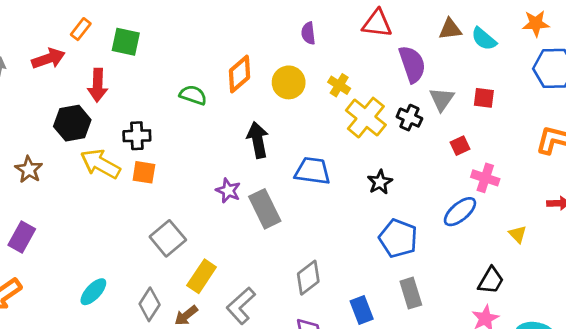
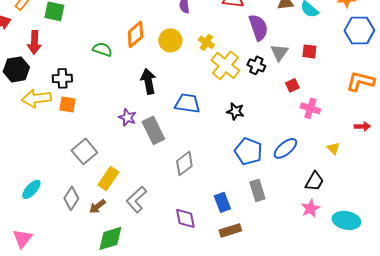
yellow arrow: (100, 164) -> (36, 98), turned -36
black star: (380, 182) -> (235, 111), turned -30
blue ellipse: (460, 212) -> (285, 148), moved
gray diamond: (308, 278) -> (184, 163), moved

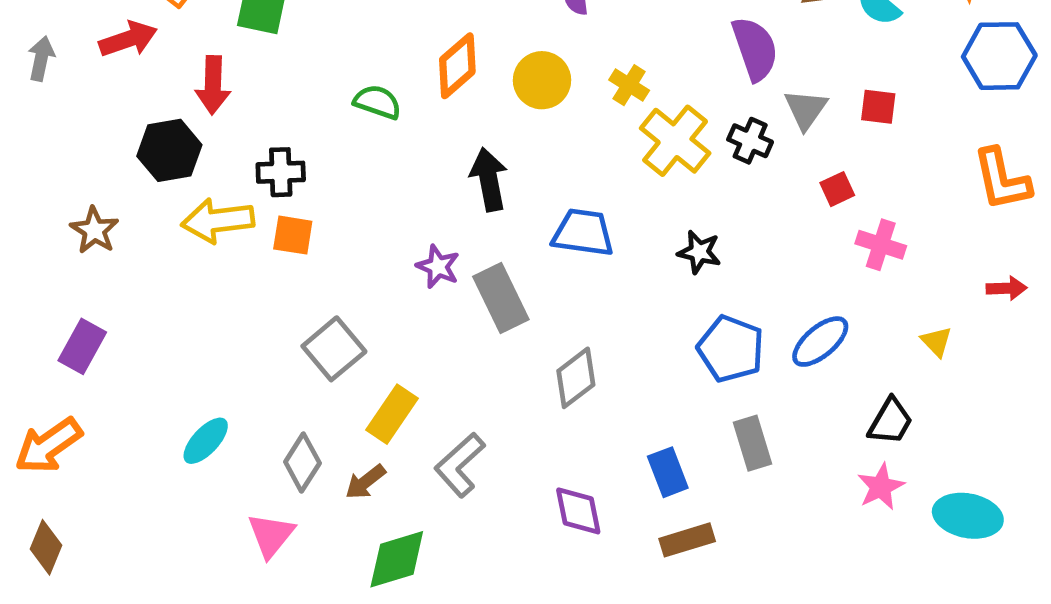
orange L-shape: (360, 81) -> (1002, 179), turned -116
pink triangle: (22, 238) -> (271, 535), moved

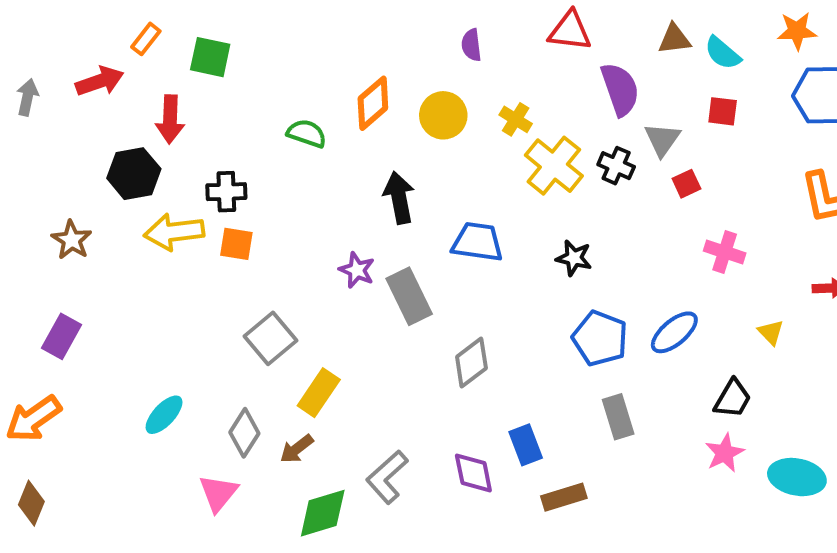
red square: (878, 107) -> (723, 111), moved
red square: (837, 189) -> (686, 184), moved
gray L-shape: (460, 465) -> (387, 477), moved
blue rectangle: (668, 472) -> (526, 445), moved

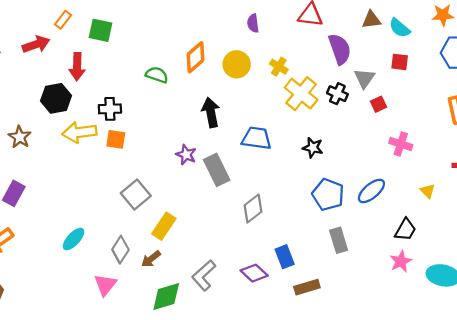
purple diamond: (473, 473) -> (254, 273), turned -36

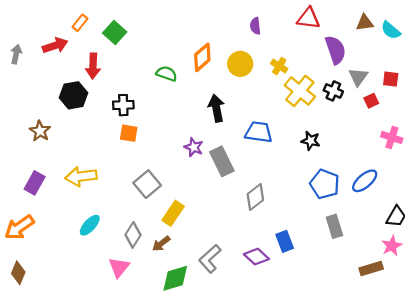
green square: (101, 30) -> (115, 32), turned 30
red square: (400, 62) -> (391, 79), moved
yellow arrow: (79, 132) -> (81, 176), moved
brown rectangle: (307, 287) -> (371, 268), moved

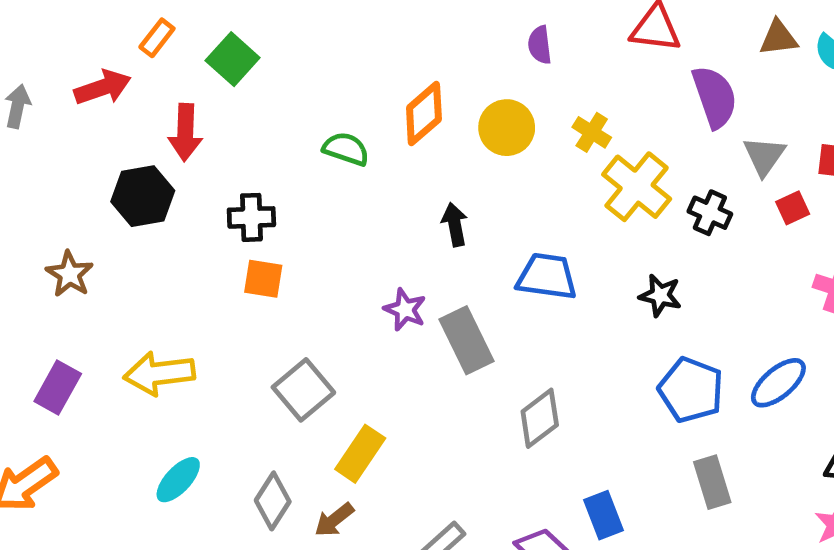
black cross: (333, 91) -> (710, 213), moved
black arrow: (216, 108) -> (455, 224), size x0.7

